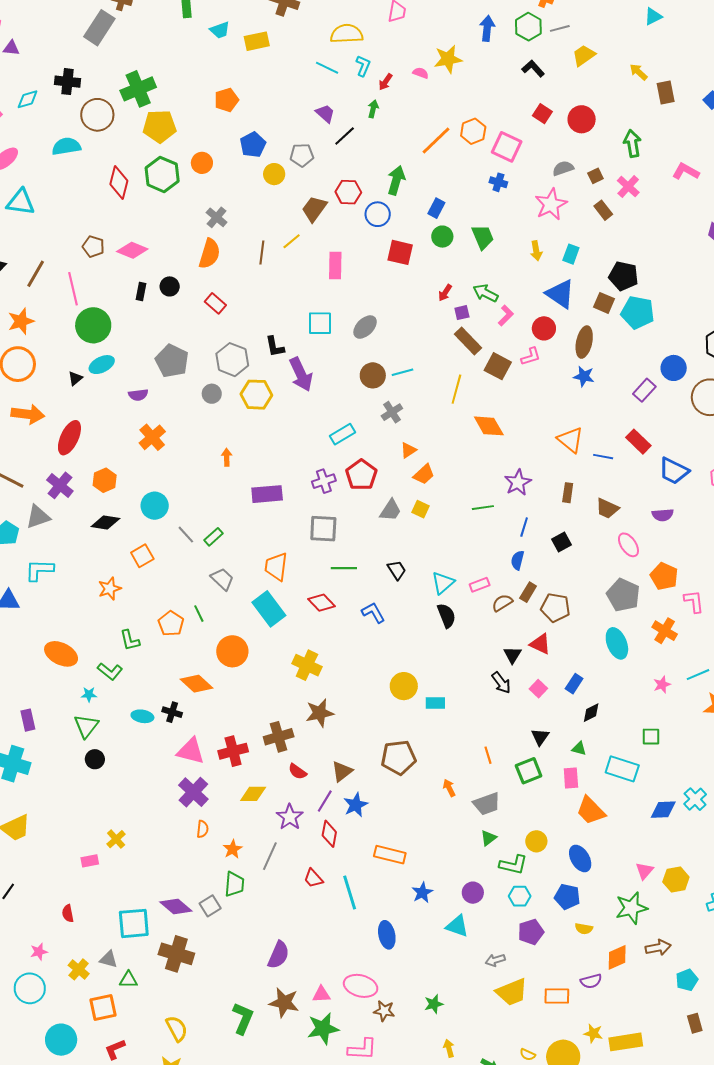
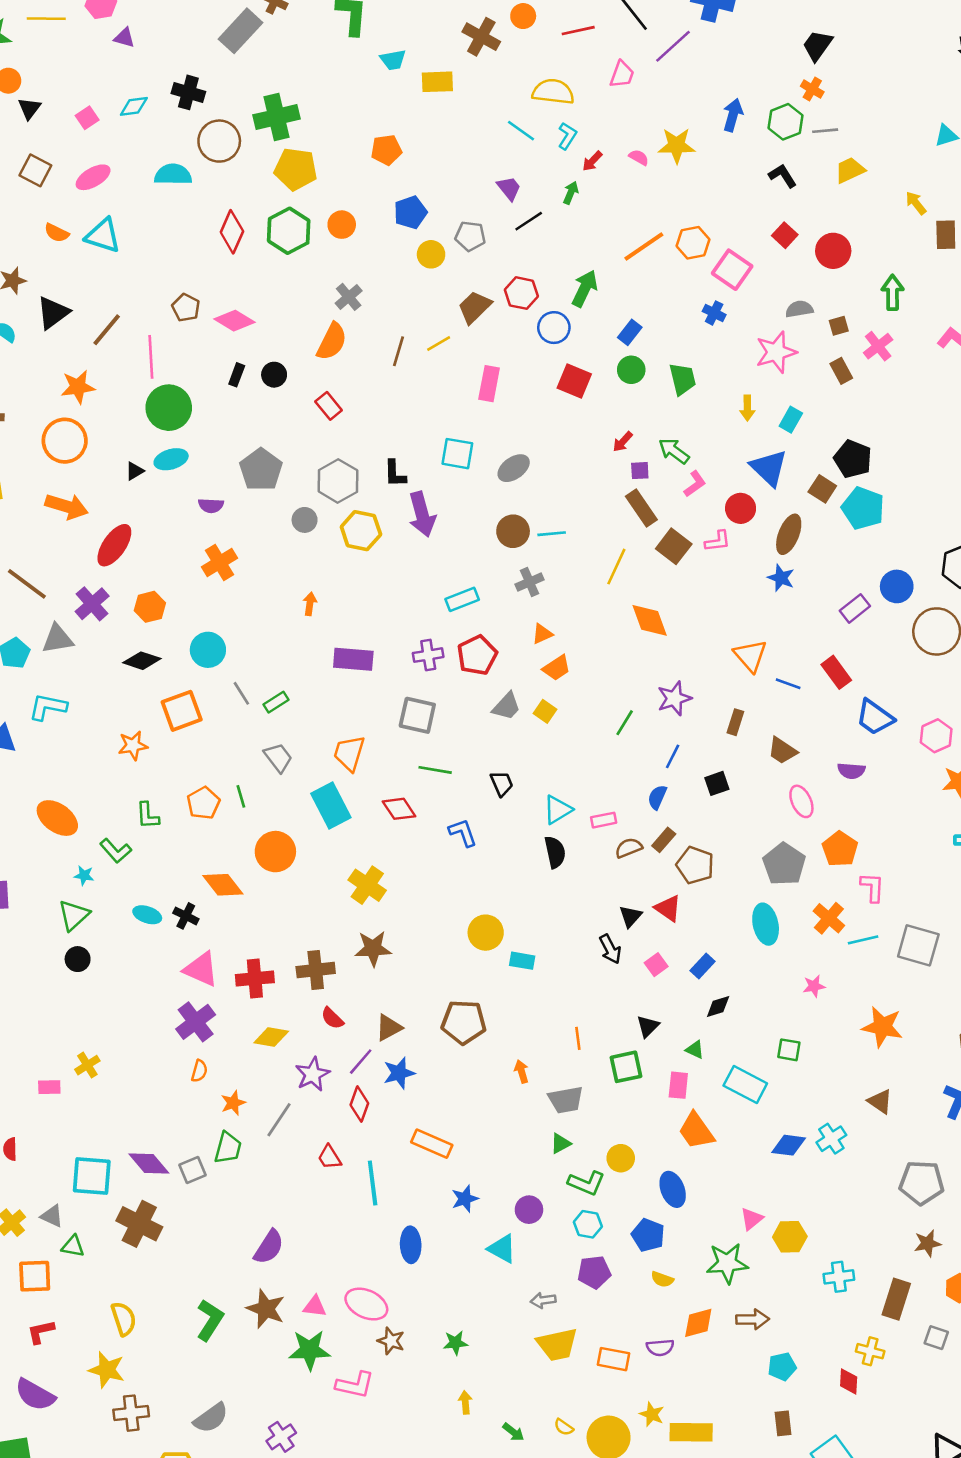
green line: (483, 508) -> (625, 723), turned -60
orange square: (142, 556) -> (182, 711), size x1.4
cyan line: (698, 675) -> (863, 940), moved

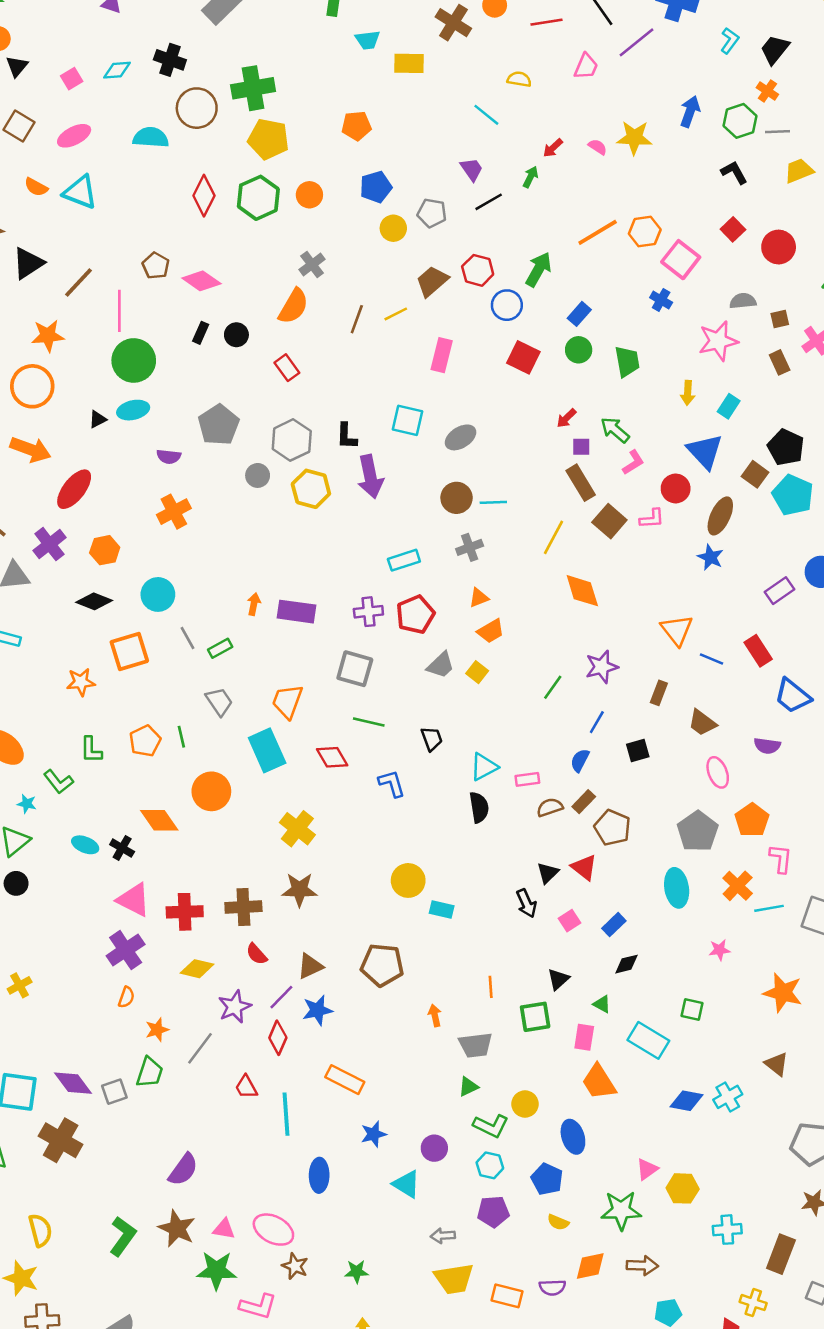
yellow semicircle: (553, 92) -> (519, 79), size x0.6
cyan L-shape: (567, 136) -> (730, 41), moved
orange arrow: (310, 604) -> (254, 604), moved

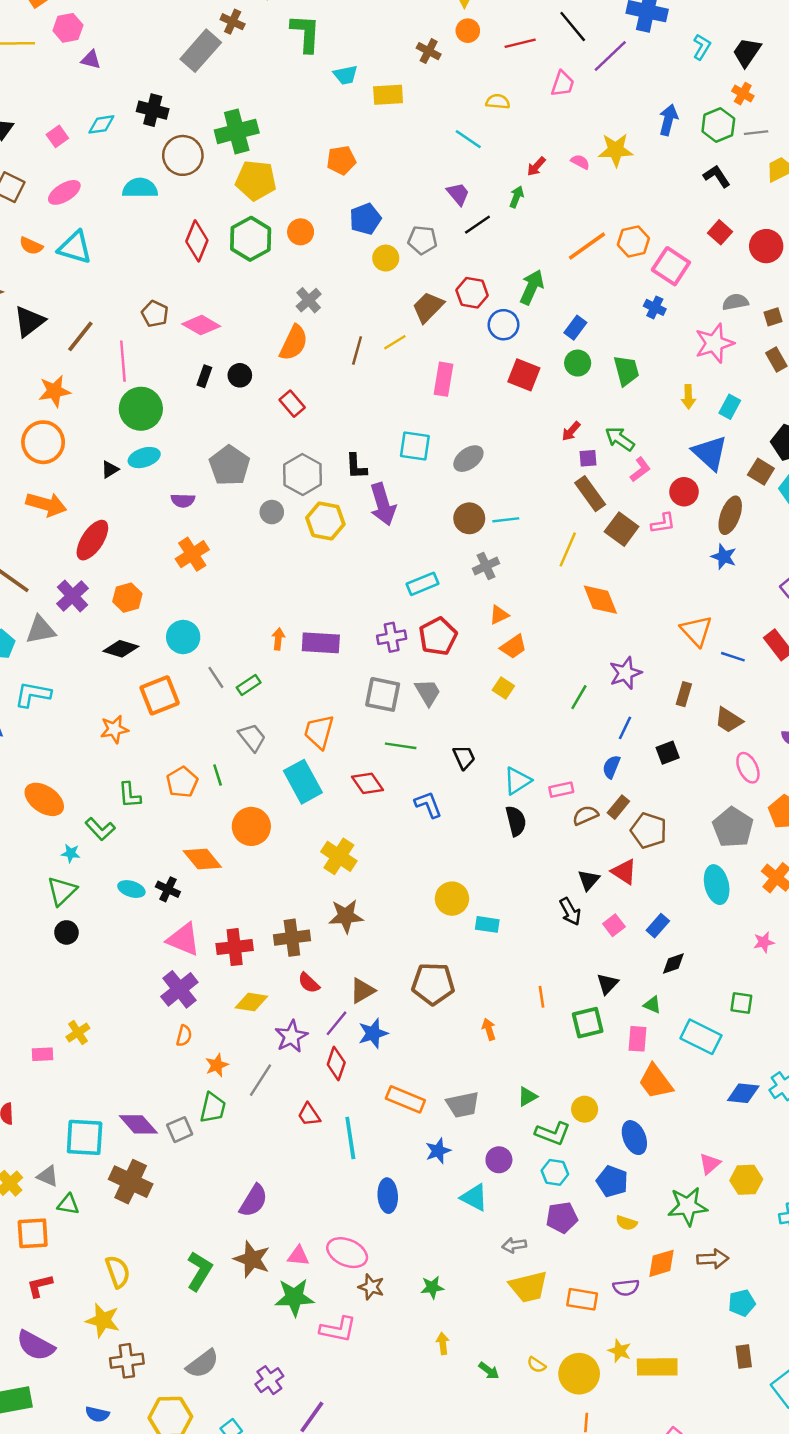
brown cross: (453, 23) -> (429, 51), size x0.7
gray trapezoid: (441, 665) -> (428, 692), moved, turned -72
gray trapezoid: (476, 1045) -> (463, 1105), moved

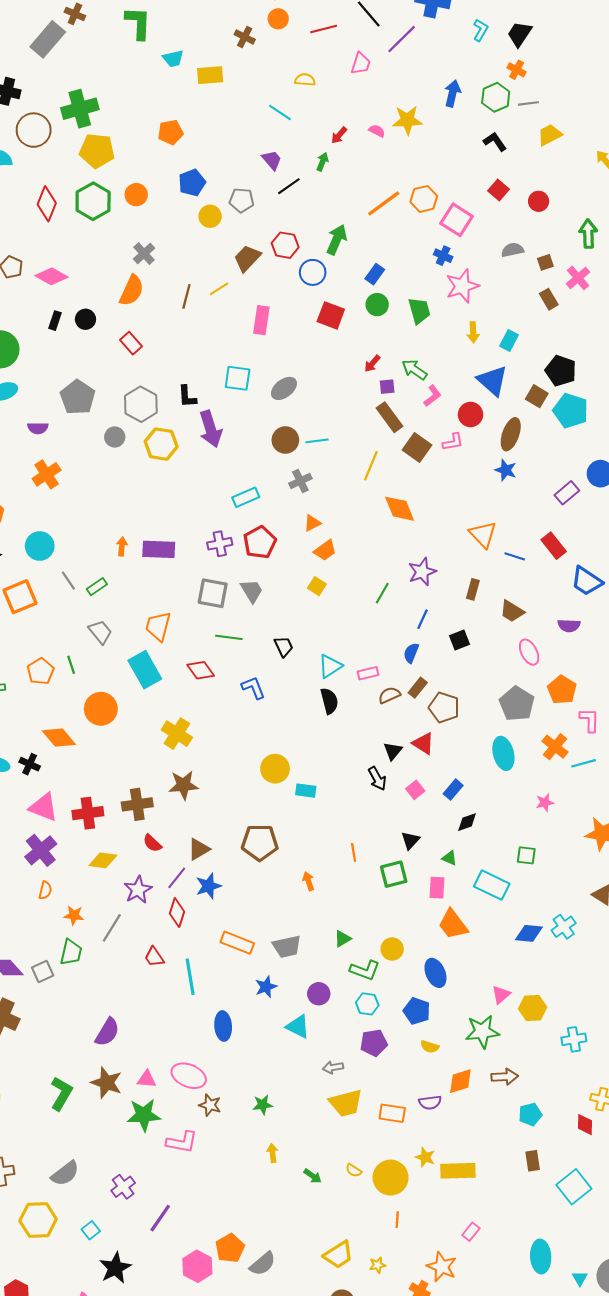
red circle: (766, 246) -> (539, 201), size x0.7
pink star: (714, 343) -> (462, 286), moved
orange star: (217, 1065) -> (74, 915), turned 30

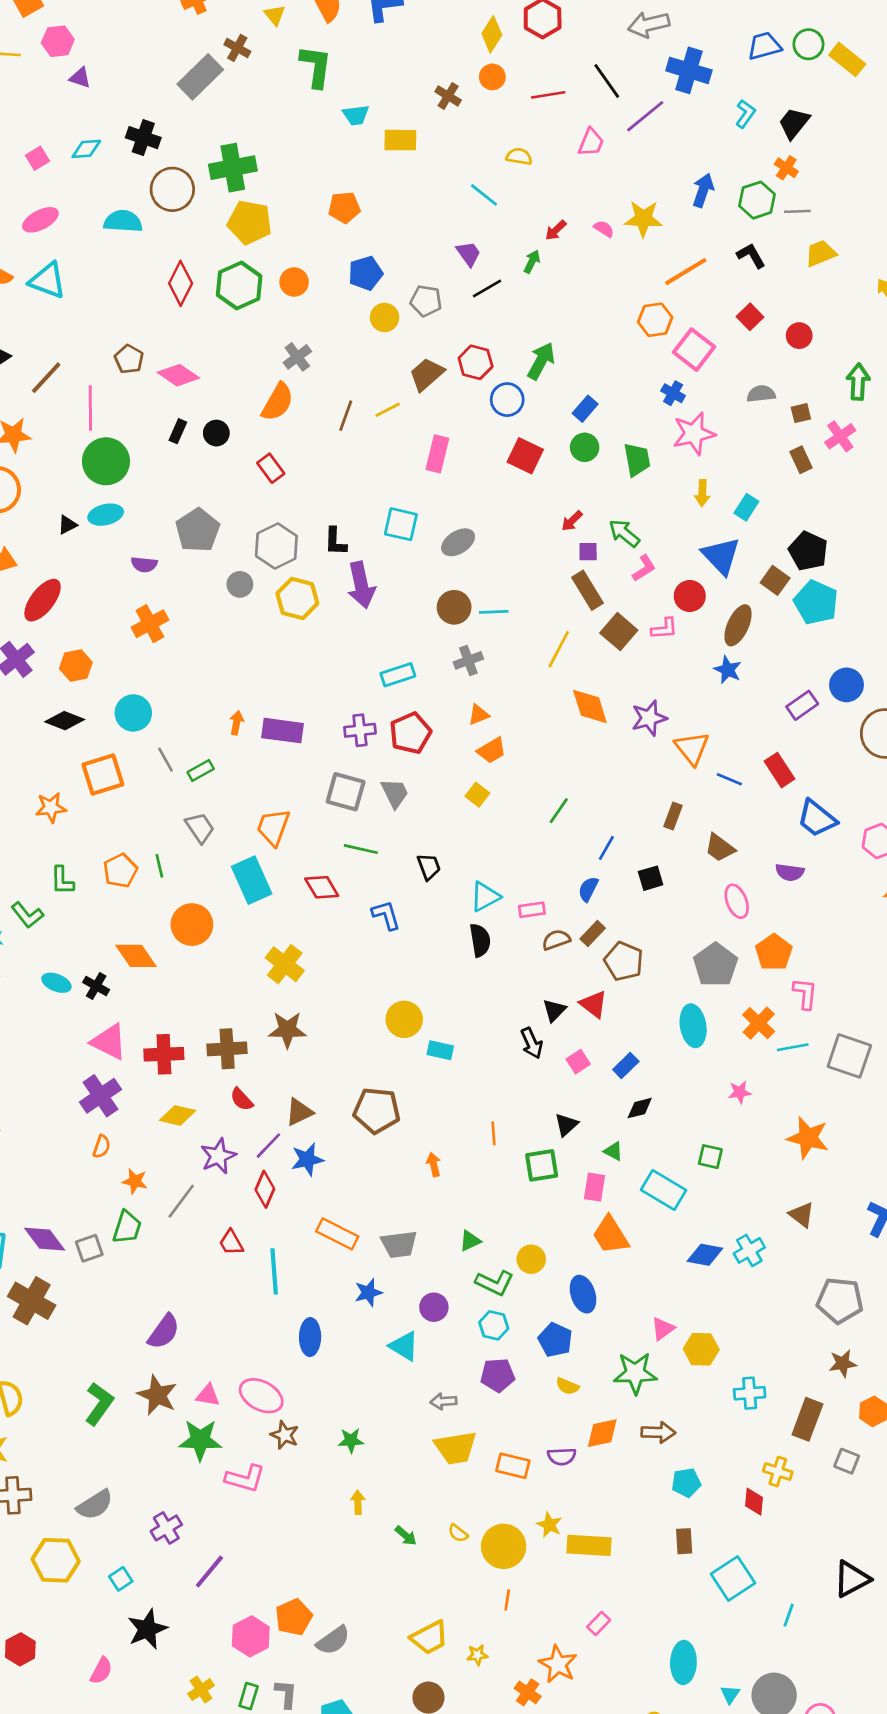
orange line: (384, 203) -> (686, 272), moved
purple star: (422, 572) -> (649, 718), moved

